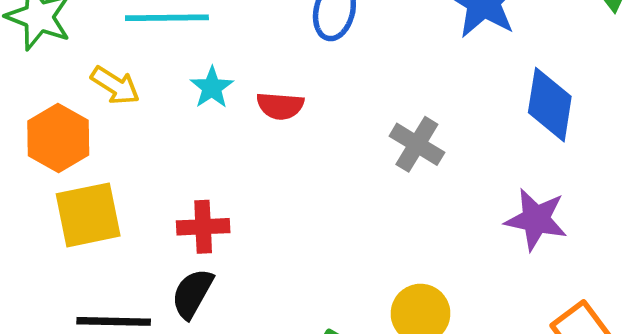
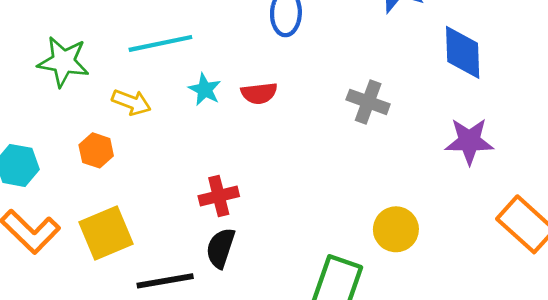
orange hexagon: (58, 138) -> (96, 150), size x0.7
yellow square: (88, 215) -> (106, 233), moved

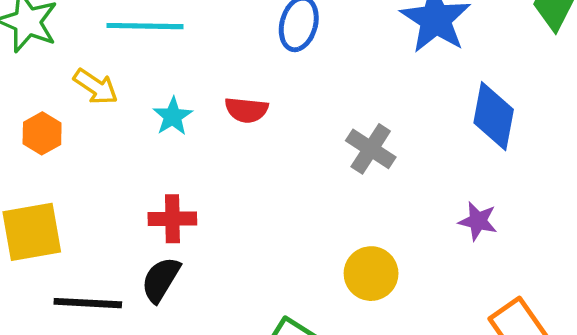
cyan star: (205, 90) -> (173, 116), moved
purple star: (469, 141) -> (478, 221), size x0.7
yellow circle: (396, 229) -> (371, 274), moved

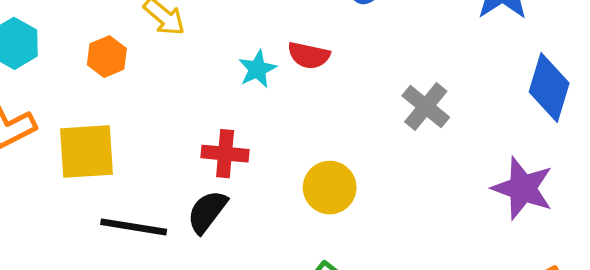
cyan star: (173, 116) -> (257, 69), moved
purple star: (478, 221) -> (523, 188), size x1.6
yellow circle: (371, 274) -> (330, 188), moved

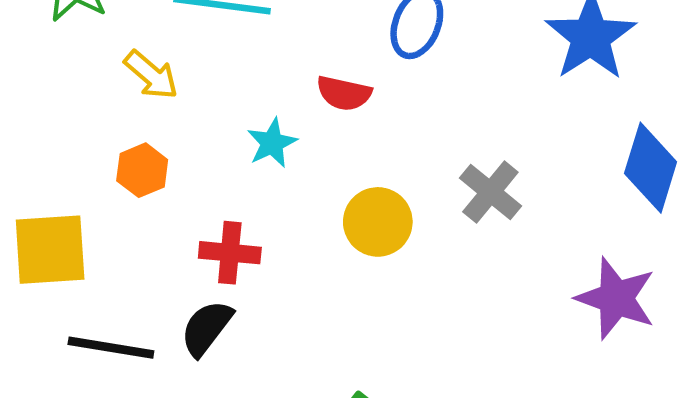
red semicircle: (309, 55) -> (344, 93), moved
orange hexagon: (107, 57) -> (142, 170), moved
yellow circle: (330, 188) -> (378, 222), moved

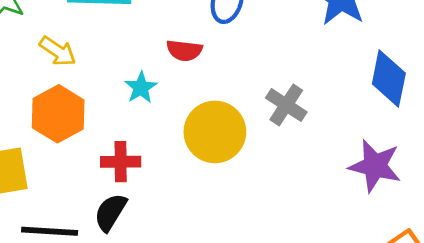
orange hexagon: (142, 170) -> (58, 114), size x1.6
yellow circle: (378, 222) -> (215, 132), size x1.4

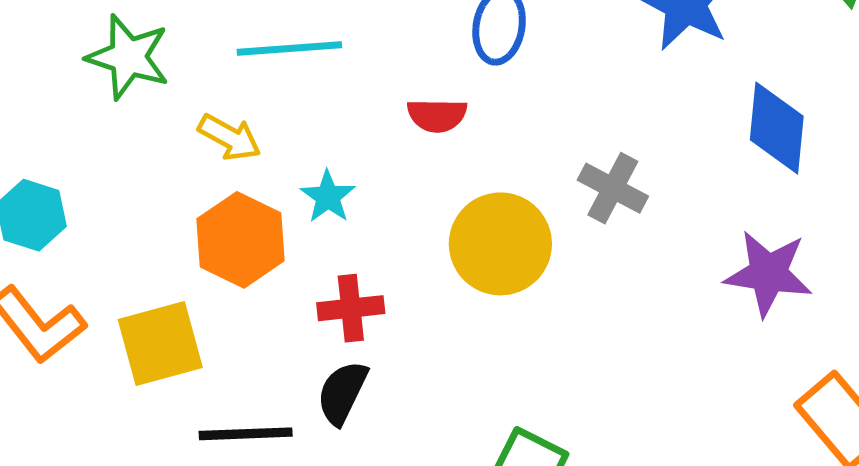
cyan star: (141, 88) -> (328, 197), moved

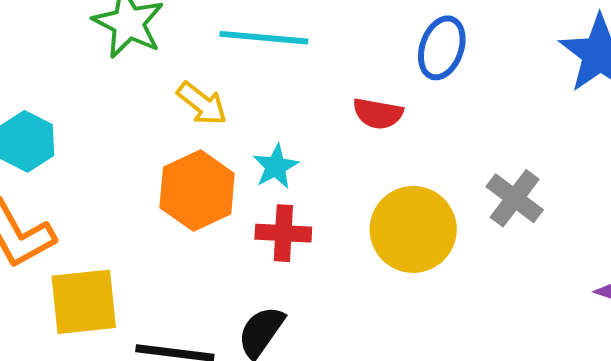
red cross: (351, 308) -> (283, 233), moved
yellow square: (160, 344) -> (84, 302), moved

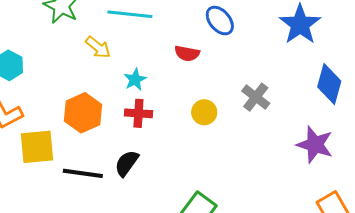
blue ellipse: (442, 48) -> (220, 21), turned -60
orange hexagon: (197, 191) -> (83, 113), moved
yellow circle: (413, 229) -> (204, 112), size x0.6

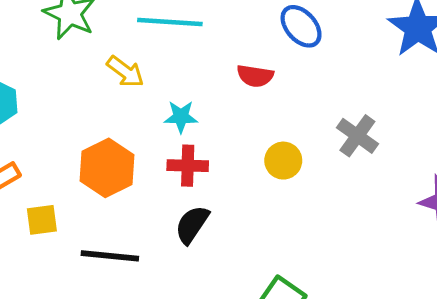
cyan star: (135, 80) -> (181, 117), turned 30
yellow square: (37, 147) -> (42, 220), size x0.6
black semicircle: (127, 163) -> (192, 225), moved

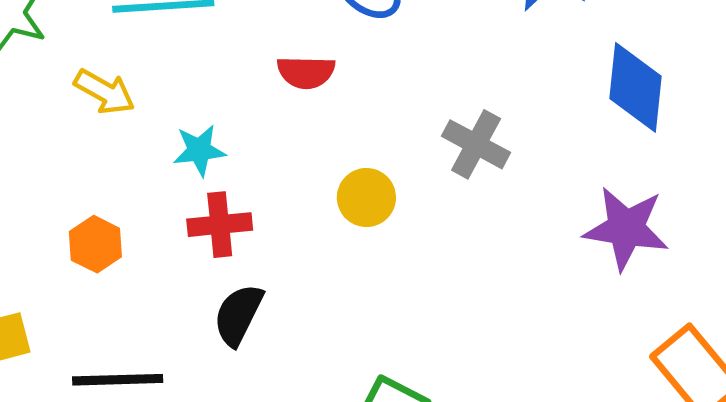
orange hexagon: (107, 168) -> (95, 244), size x0.6

